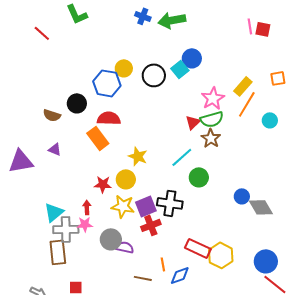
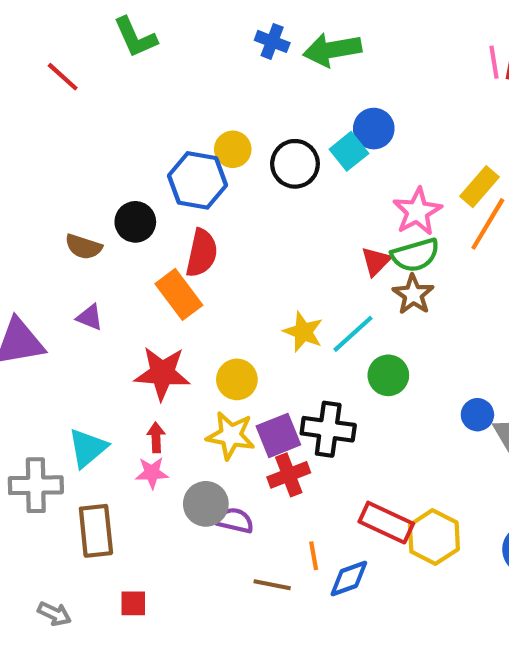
red semicircle: (109, 118) -> (202, 253), turned 100
yellow star: (138, 156) -> (303, 332), moved
red star: (103, 184) -> (162, 373), moved, size x1.5
gray cross: (66, 229) -> (36, 485), moved

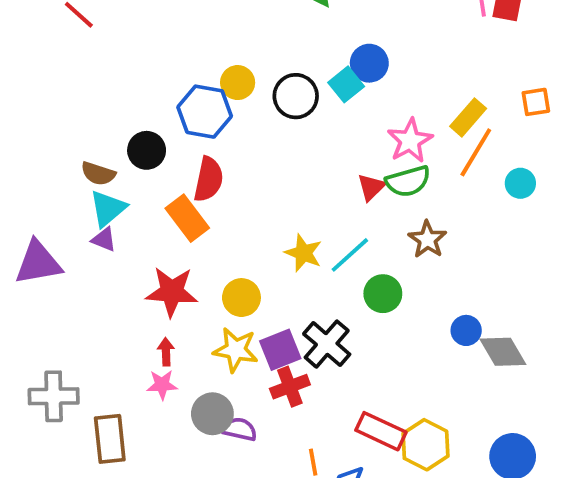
brown star: (413, 294) -> (427, 239), moved
black cross: (328, 429) -> (327, 344), turned 33
cyan triangle: (88, 448) -> (108, 208), moved

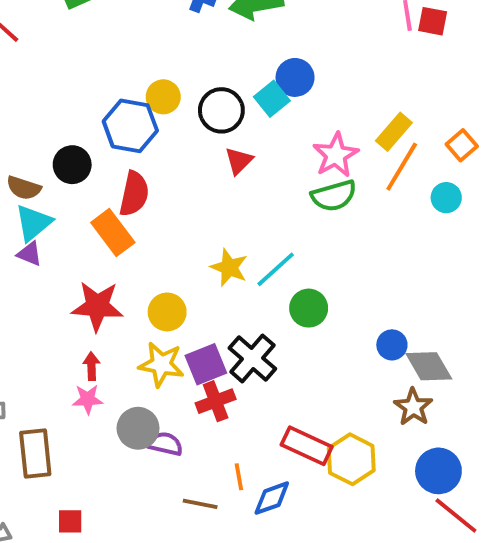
orange square: (536, 102) -> (462, 145), moved, turned -32
red triangle: (371, 187) -> (239, 161), moved
brown star: (427, 239) -> (413, 407), moved

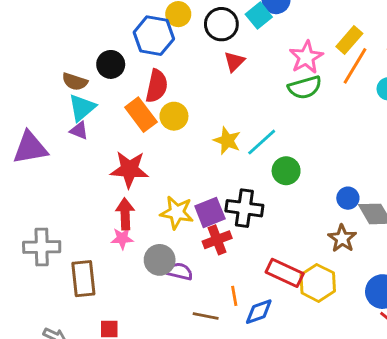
yellow circle: (167, 312) -> (174, 116), moved
black cross: (252, 358) -> (244, 208), turned -33
red arrow: (92, 366) -> (125, 214), size x1.5
brown star: (413, 407) -> (342, 238), moved

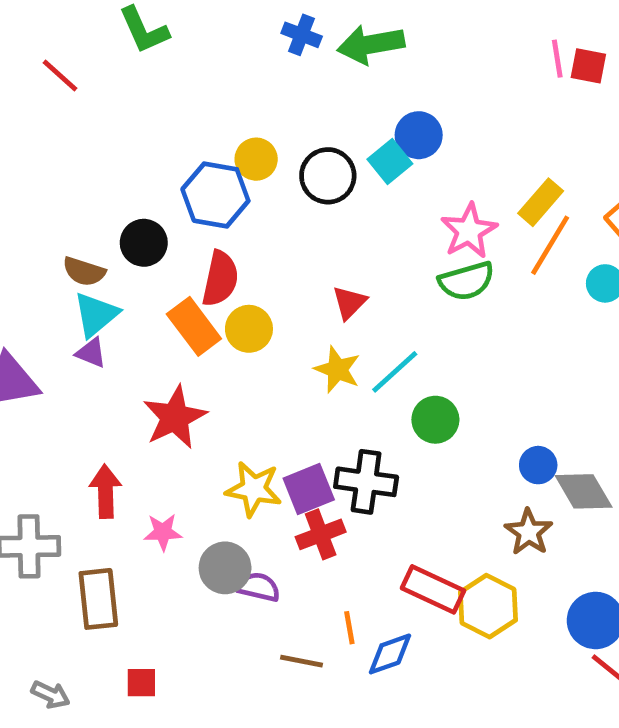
red triangle: (234, 62) -> (349, 303), moved
red star: (129, 169) -> (175, 417), turned -30
red arrow: (125, 214) -> (105, 491), moved

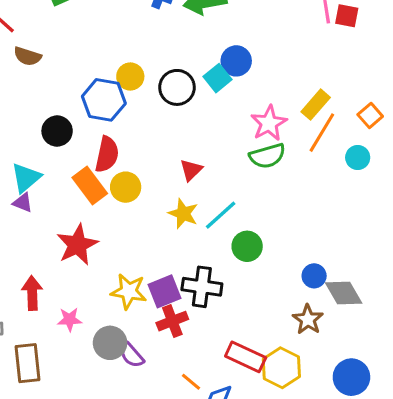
brown semicircle: (84, 271) -> (27, 56), moved
purple semicircle: (258, 587) -> (132, 355), turned -144
orange line: (349, 628) -> (191, 382), turned -40

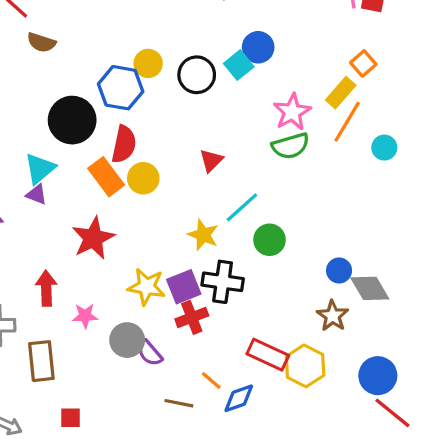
orange square: (370, 115) -> (363, 63), moved
black circle: (57, 131) -> (72, 120), size x1.5
yellow star: (183, 214) -> (203, 235), moved

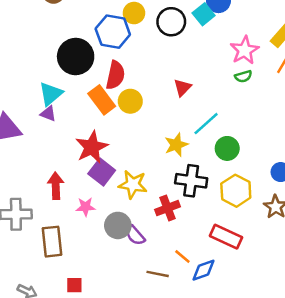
green semicircle: (291, 146) -> (243, 76), size x0.6
yellow star: (203, 235) -> (176, 145), turned 30
purple square: (184, 287) -> (102, 172), moved, turned -30
yellow hexagon: (305, 366) -> (236, 191), moved

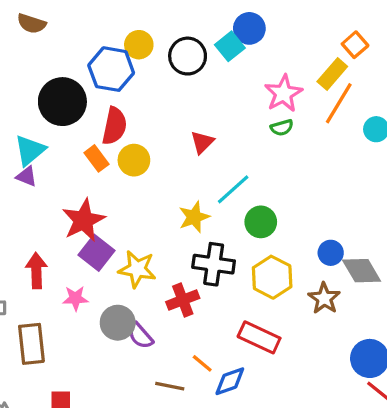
orange rectangle: (102, 100) -> (97, 158), size x0.7

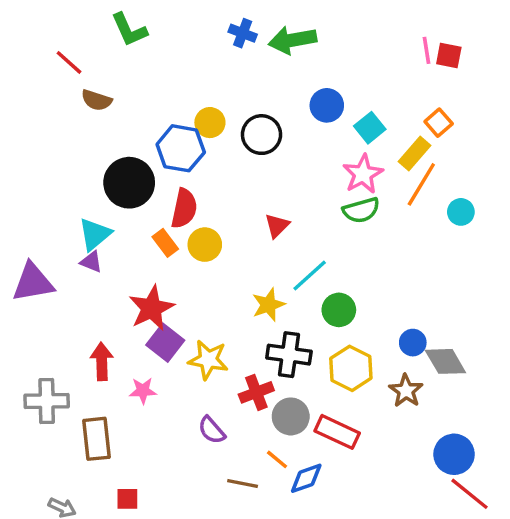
cyan square: (230, 46) -> (370, 128), moved
green semicircle: (282, 128) -> (361, 210), size x1.5
gray circle: (118, 323) -> (291, 416), moved

